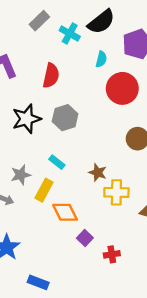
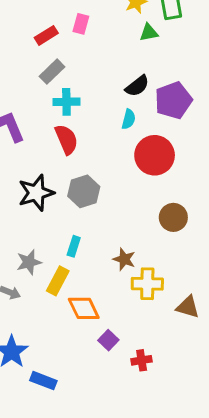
black semicircle: (101, 22) -> (137, 86), moved, size x0.7
cyan cross: (70, 33) -> (66, 102), moved, turned -30
red semicircle: (51, 76) -> (66, 139), turned -35
cyan rectangle: (57, 162) -> (74, 246), turned 70
blue rectangle: (38, 282) -> (43, 381), moved

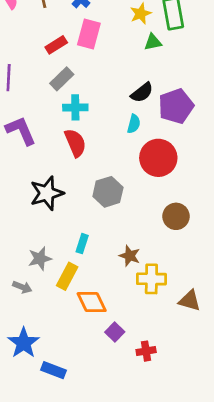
pink rectangle: (81, 24) -> (89, 34), size x1.5
gray hexagon: (84, 191) -> (108, 192), moved

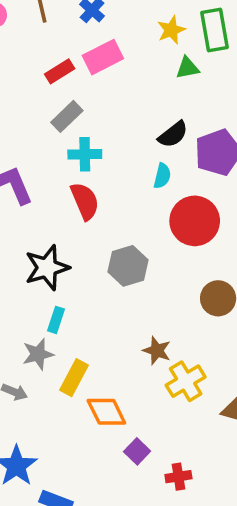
pink rectangle: (89, 34) -> (103, 57), turned 48
cyan rectangle: (82, 244) -> (56, 320), moved
yellow cross: (151, 279) -> (186, 381), turned -32

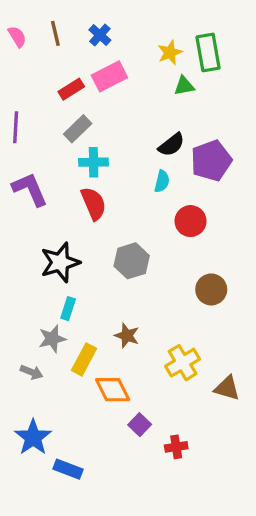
red circle: (195, 221) -> (191, 221), size x0.7
brown star: (157, 351) -> (127, 336), moved

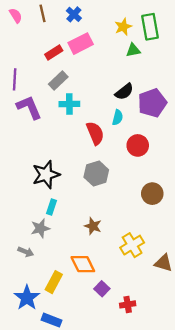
purple L-shape: (30, 189) -> (29, 107), moved
red semicircle: (94, 204) -> (95, 133), moved
yellow rectangle: (84, 359) -> (54, 282), moved

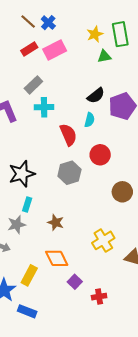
brown line: (43, 13) -> (28, 21), moved, turned -35
red rectangle: (54, 53) -> (29, 49), moved
red circle: (138, 145) -> (100, 155), moved
brown star: (93, 226) -> (56, 222), moved

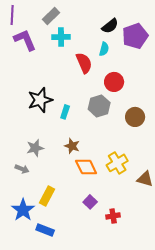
gray hexagon: (69, 173) -> (99, 106), moved
cyan rectangle: (27, 204) -> (65, 112), moved
orange diamond: (57, 258) -> (86, 167), moved

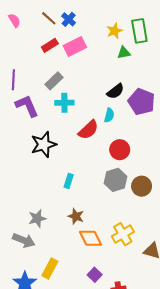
purple pentagon: (135, 36) -> (142, 102), turned -30
red semicircle: (84, 63) -> (88, 130), turned 70
black star: (40, 100) -> (44, 144), moved
gray hexagon: (99, 106) -> (115, 180), moved
gray arrow: (22, 169) -> (24, 240), size x1.5

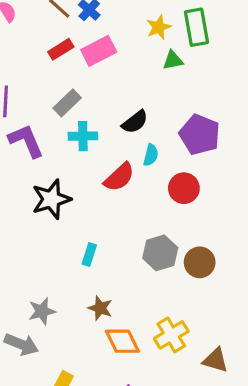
black semicircle: (115, 91) -> (135, 122), moved
red circle: (120, 150) -> (184, 188), moved

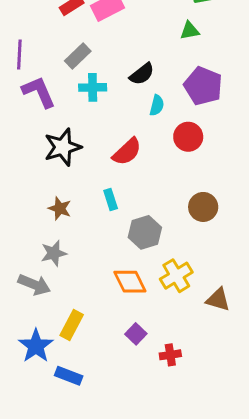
green triangle: (173, 60) -> (190, 31), moved
red semicircle: (119, 177) -> (127, 152), moved
gray hexagon: (160, 253) -> (145, 232), moved
cyan rectangle: (89, 254) -> (111, 199), moved, turned -36
brown star: (100, 308) -> (60, 208), moved

